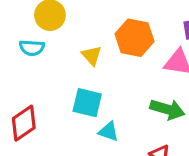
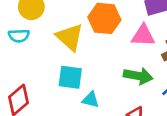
yellow triangle: (92, 56) -> (70, 37), size x1.6

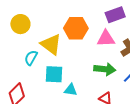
cyan semicircle: (19, 36) -> (31, 58), moved, turned 126

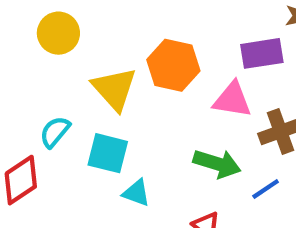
cyan semicircle: (31, 58) -> (55, 132), moved

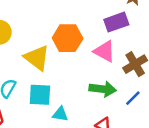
pink triangle: (232, 100) -> (104, 51), turned 30

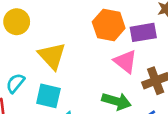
orange hexagon: (68, 38) -> (109, 25), moved

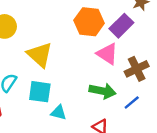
purple rectangle: (143, 32) -> (121, 26), turned -30

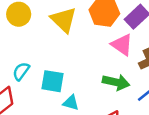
yellow triangle: (40, 55) -> (64, 20), moved

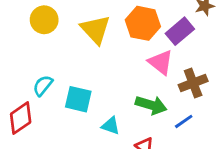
cyan triangle: (71, 103) -> (111, 126), moved

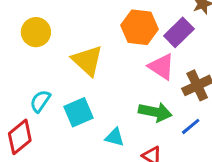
yellow triangle: (95, 29) -> (87, 61), moved
cyan square: (78, 99) -> (78, 112), turned -32

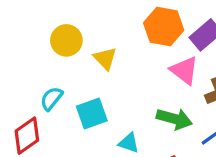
yellow circle: (36, 32) -> (66, 40), moved
yellow triangle: (87, 61) -> (105, 58), size x0.7

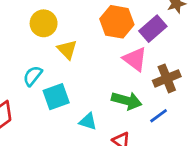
yellow circle: (66, 40) -> (44, 23), moved
cyan semicircle: (51, 99) -> (33, 76), moved

